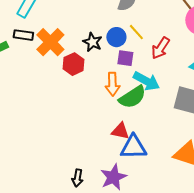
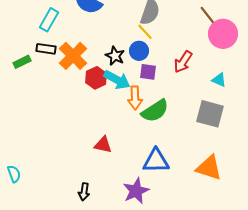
yellow line: (136, 32) -> (145, 32), moved
cyan arrow: (146, 81) -> (117, 80), moved
red triangle: (120, 131) -> (103, 145), moved
black arrow: (77, 178) -> (84, 192), moved

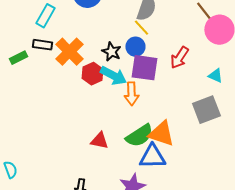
purple square: (148, 72) -> (144, 68), size x1.6
green semicircle: (155, 111) -> (139, 136), moved
gray square: (210, 114) -> (206, 110), turned -36
orange triangle: (209, 168) -> (161, 134), moved

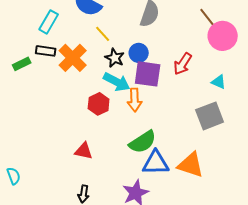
yellow line: (141, 28) -> (103, 34), moved
red hexagon: (92, 74) -> (99, 104), moved
orange triangle: (161, 134) -> (191, 165), moved
red triangle: (99, 141) -> (84, 151), moved

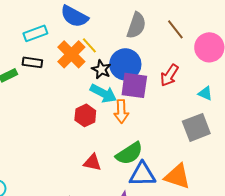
brown line: (208, 18) -> (175, 29), moved
cyan rectangle: (49, 22) -> (35, 33), turned 40
blue circle: (139, 53) -> (125, 64), size x1.6
orange cross: (73, 58) -> (71, 54), moved
red triangle: (84, 151) -> (92, 162), moved

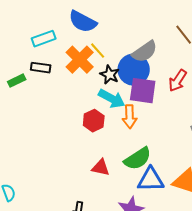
gray semicircle: (136, 25) -> (145, 52), moved, turned 36

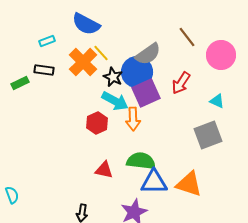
cyan rectangle: (44, 39) -> (47, 41), size x0.7
purple square: (143, 91) -> (146, 93), turned -32
green semicircle: (138, 159) -> (141, 161), turned -140

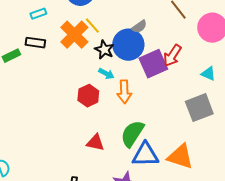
gray semicircle: (148, 54) -> (139, 27), size x0.6
purple square: (146, 93) -> (153, 64), moved
cyan arrow: (115, 101) -> (106, 74), size x0.6
green semicircle: (141, 161) -> (132, 134), turned -64

